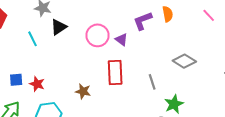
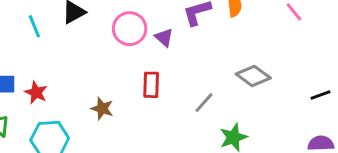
red rectangle: (115, 73) -> (151, 85), size x0.7
gray line: (152, 82) -> (204, 103), turned 56

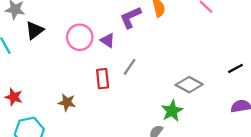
gray diamond: (253, 76) -> (189, 85), moved
gray line: (204, 103) -> (130, 67), moved

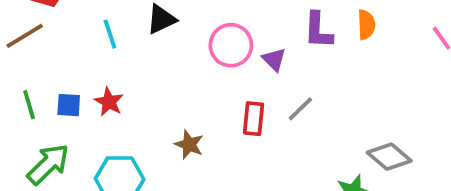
purple L-shape: (131, 17) -> (318, 30), turned -75
red star: (14, 97) -> (109, 102), moved

